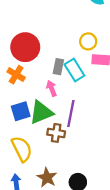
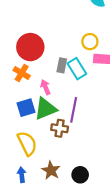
pink arrow: (52, 88) -> (45, 87), moved

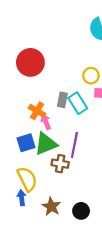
red circle: (30, 47) -> (30, 62), moved
orange cross: (22, 73) -> (37, 111), moved
blue arrow: (22, 175) -> (22, 198), moved

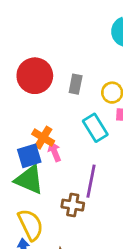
gray rectangle: (62, 100) -> (76, 84), moved
blue square: (26, 143) -> (29, 156), moved
green triangle: (46, 144) -> (29, 180), moved, turned 45

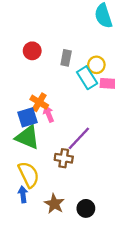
red circle: (35, 76) -> (32, 51), size x0.6
cyan rectangle: (95, 128) -> (87, 78), moved
purple line: (91, 181) -> (79, 138), turned 32

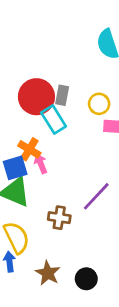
red circle: (32, 51) -> (36, 97), moved, size x1.6
cyan rectangle: (87, 78) -> (54, 119), moved
purple line: (79, 138) -> (96, 196), moved

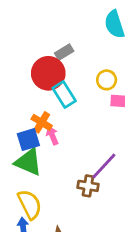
gray rectangle: (62, 95) -> (64, 52), moved, turned 48
brown cross: (59, 218) -> (88, 186), moved

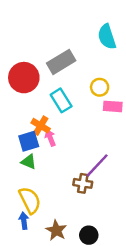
gray rectangle: (64, 52) -> (61, 62), size x1.6
red circle: (48, 73) -> (24, 78), moved
green triangle: (28, 162) -> (29, 162), size x0.6

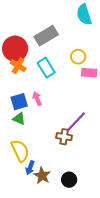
orange cross: (41, 126) -> (18, 66), moved
blue arrow: (24, 221) -> (30, 168), moved, turned -152

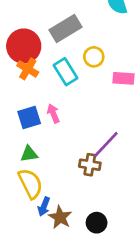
yellow circle: (78, 57) -> (94, 57), moved
green triangle: (19, 119) -> (29, 154), moved, turned -32

